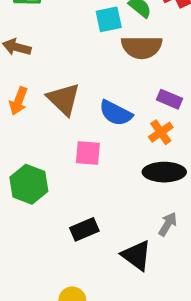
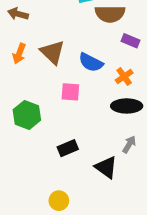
purple rectangle: (169, 99) -> (130, 41), moved

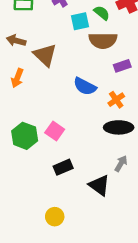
purple rectangle: (130, 41) -> (122, 66), turned -42
brown triangle: (52, 52) -> (45, 55), moved
pink square: (70, 92) -> (55, 131), moved, turned 30

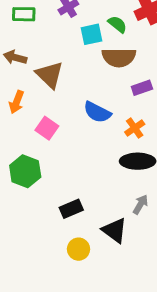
pink square: (55, 131) -> (47, 128), moved
yellow circle: (55, 217) -> (78, 249), moved

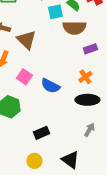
blue semicircle: (97, 112) -> (50, 86), moved
black triangle: (115, 230) -> (70, 160), moved
yellow circle: (78, 249) -> (34, 161), moved

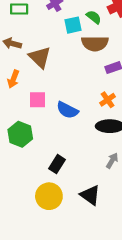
pink square: (24, 77) -> (37, 100), turned -35
black rectangle: (41, 133) -> (57, 164), turned -35
yellow circle: (34, 161) -> (49, 196), size x1.5

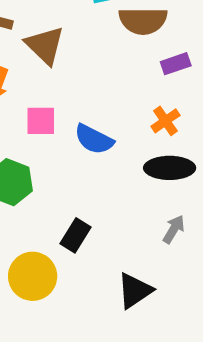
black triangle: (90, 195) -> (135, 291), turned 50
yellow circle: (49, 196) -> (33, 276), moved

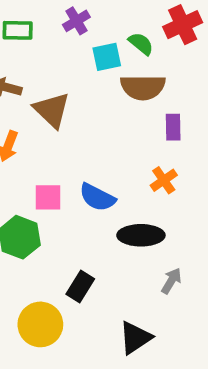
purple rectangle: (176, 64) -> (173, 127), turned -72
pink square: (41, 121) -> (48, 197), moved
black ellipse: (170, 168) -> (141, 235), moved

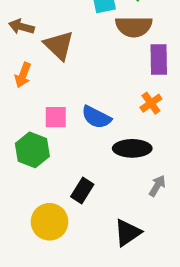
purple rectangle: (173, 127) -> (159, 59), size x1.4

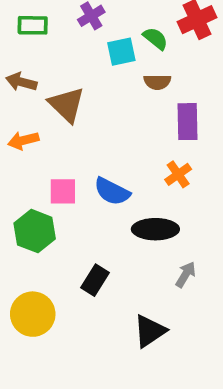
brown semicircle: (134, 27) -> (157, 82), size x0.6
orange arrow: (23, 75) -> (23, 140), turned 55
yellow circle: (49, 222) -> (33, 314), moved

